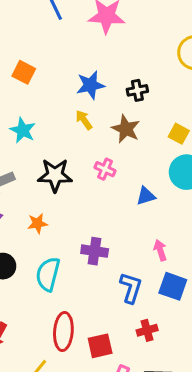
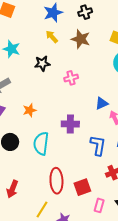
pink cross: (105, 169) -> (71, 78), moved, turned -32
black star: (55, 175) -> (42, 63), moved, size x0.7
blue triangle: (146, 196) -> (102, 103), moved

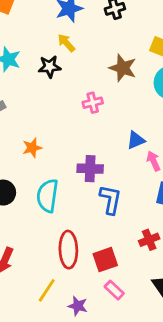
brown star: (81, 39) -> (123, 68), moved
black star: (42, 63) -> (50, 67), moved
blue L-shape: (98, 145) -> (110, 200), moved
pink rectangle: (99, 205) -> (114, 290), moved, turned -64

